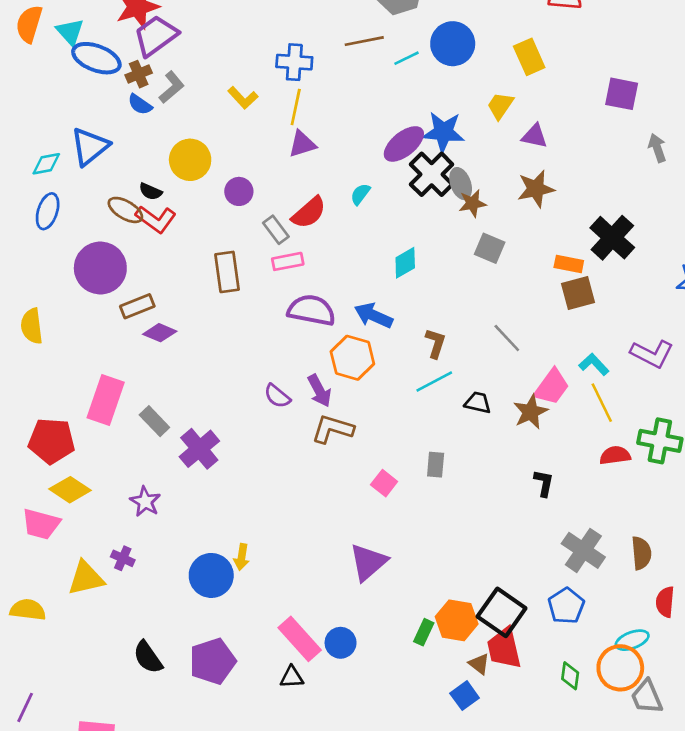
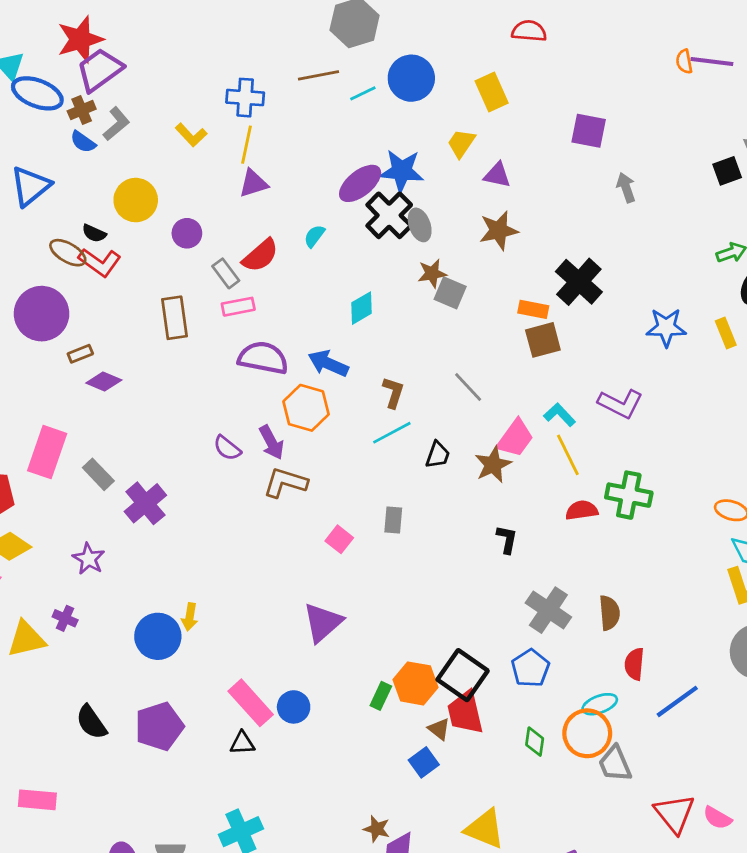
brown star: (472, 203) -> (432, 273), moved
brown rectangle: (137, 306) -> (80, 354), size x0.7
black trapezoid: (478, 403) -> (438, 455), turned 96

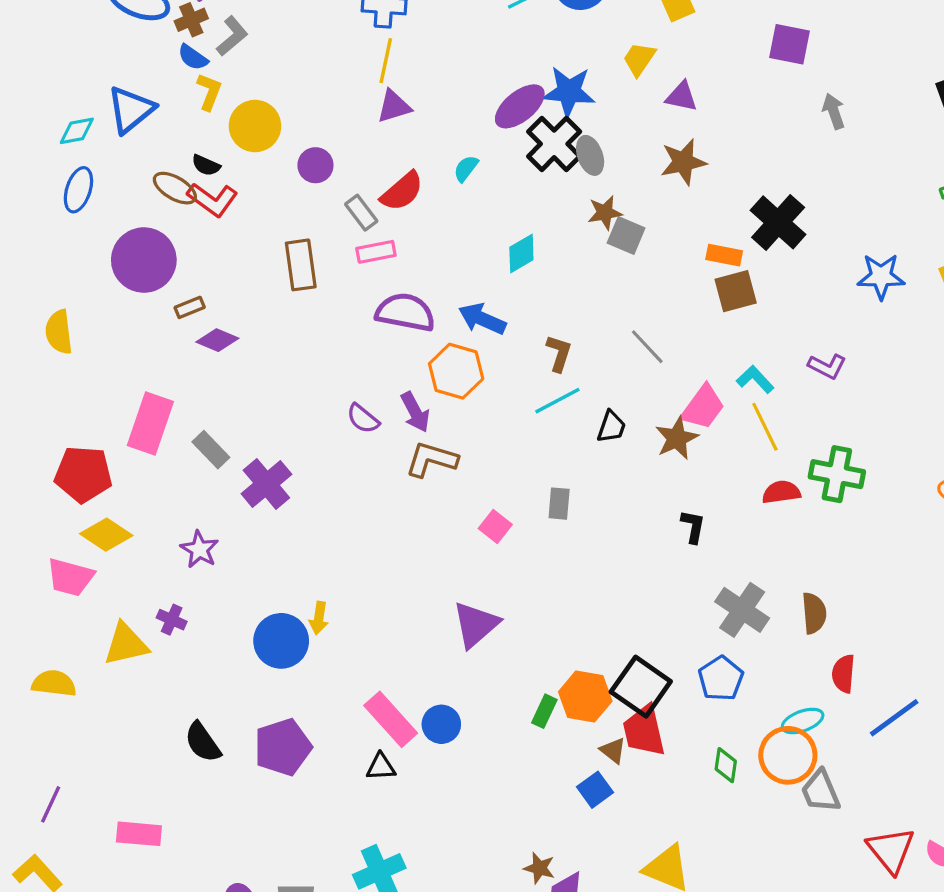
yellow L-shape: (191, 135) -> (209, 92), moved, turned -116
purple L-shape: (620, 404) -> (827, 366), size x0.7

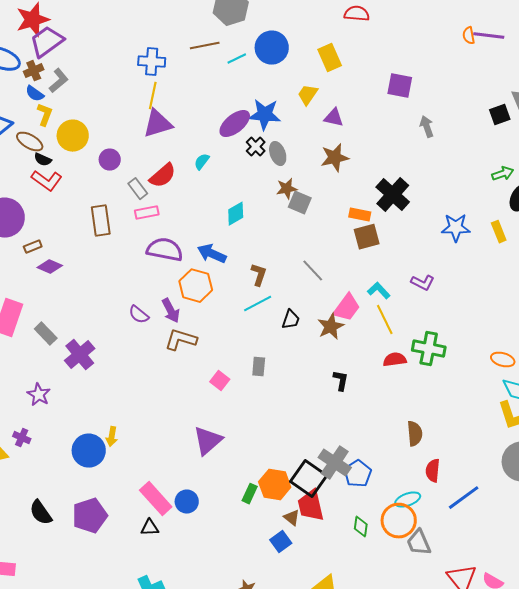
purple triangle: (394, 106) -> (158, 124), size x1.4
black cross: (554, 144) -> (256, 147), size x0.6
brown ellipse: (175, 188) -> (30, 142), moved
gray cross: (742, 610) -> (335, 463), moved

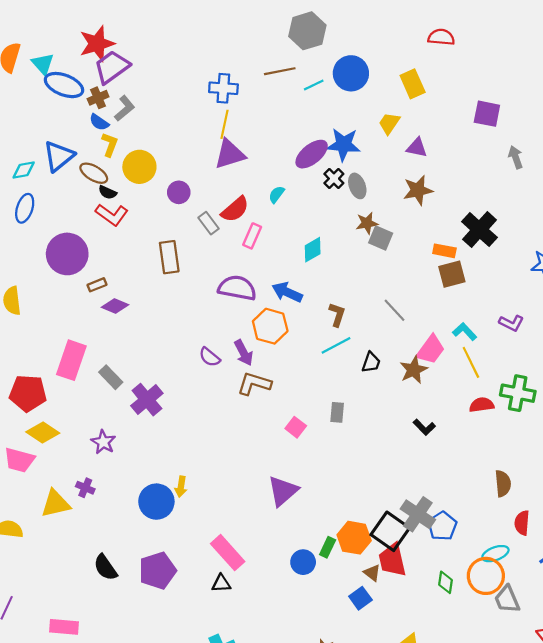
pink rectangle: (147, 213) -> (252, 236), moved, turned -55
black L-shape: (341, 381) -> (424, 427), turned 125
blue circle: (187, 502) -> (303, 562), moved

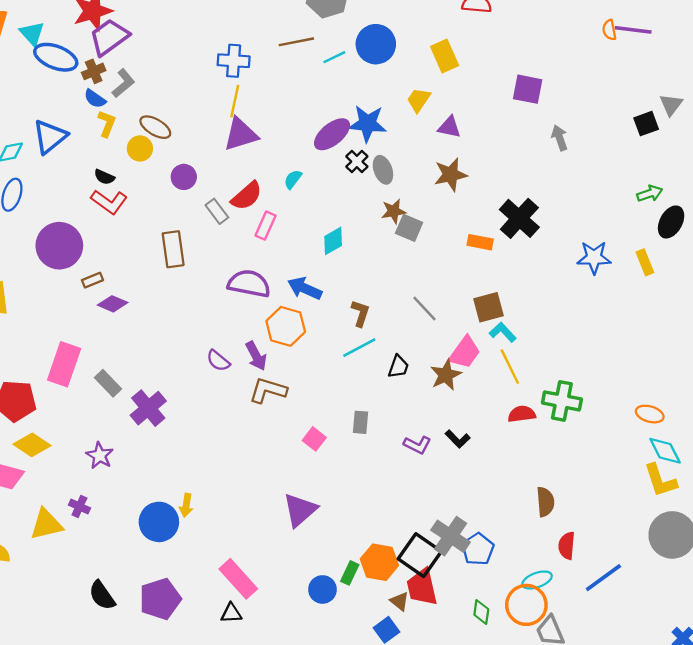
yellow circle: (139, 167) -> (140, 148), size x0.7
brown ellipse: (94, 173) -> (155, 127), moved
brown square: (452, 274) -> (488, 307), moved
purple L-shape: (511, 323) -> (417, 445), moved

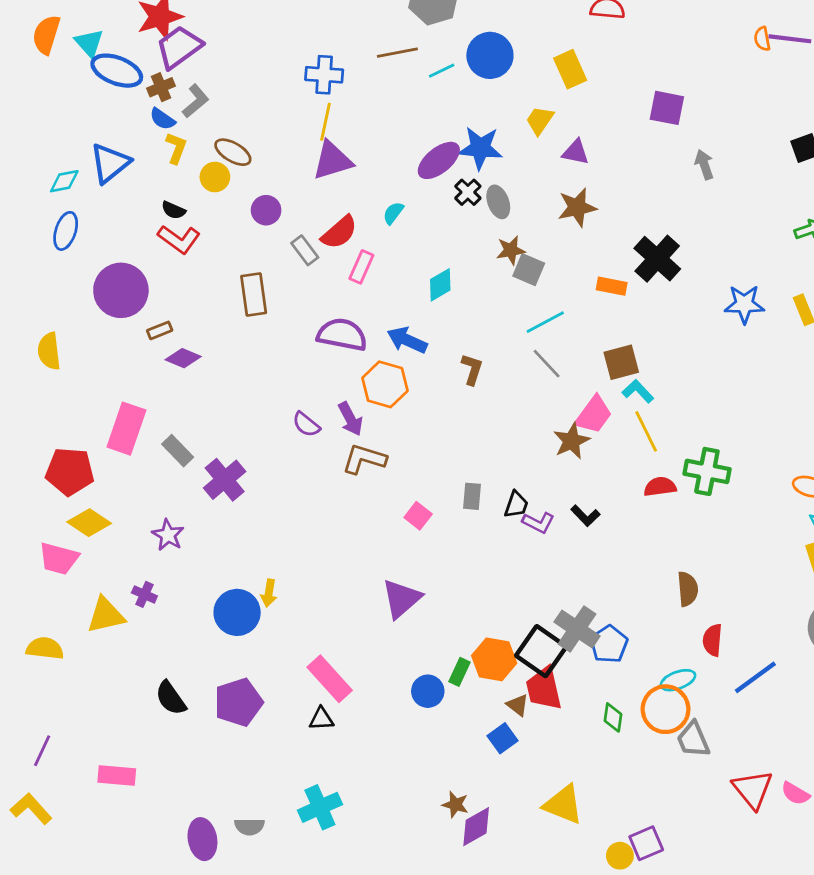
cyan line: (359, 348) -> (545, 322), moved
black trapezoid: (398, 367) -> (516, 505), moved

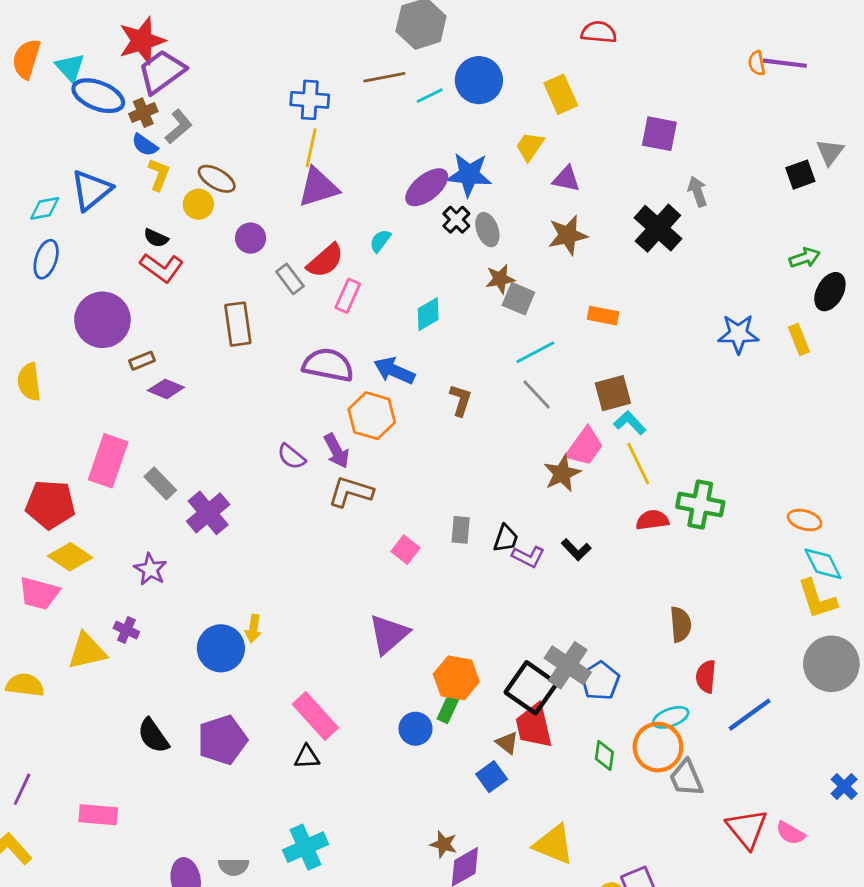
black cross: (657, 259) -> (658, 228), moved
orange hexagon: (494, 659) -> (456, 678), moved

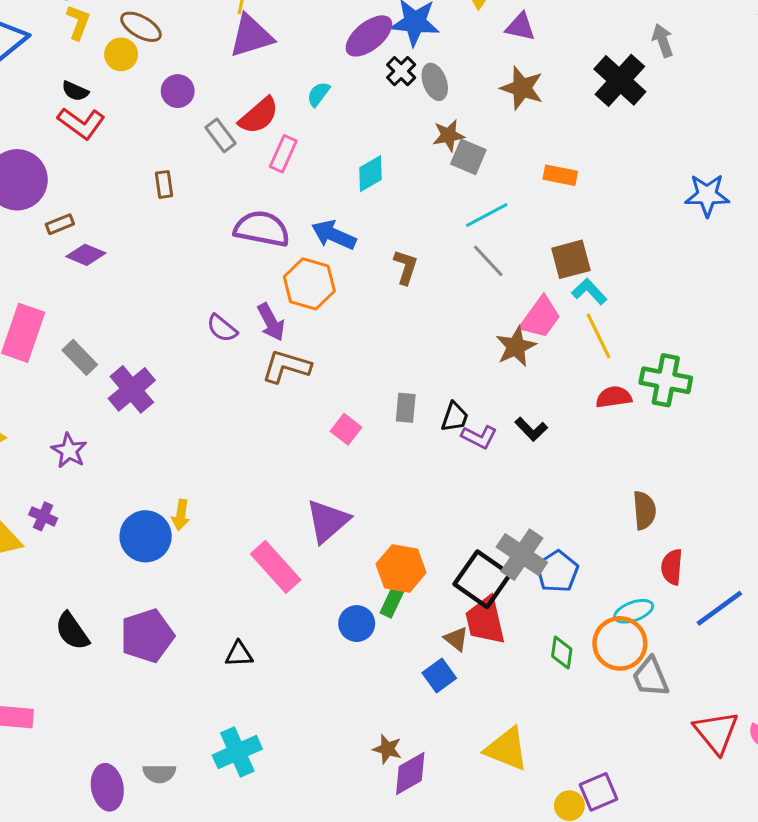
brown star: (568, 235) -> (522, 88), turned 30
brown rectangle: (238, 324) -> (164, 184), size x0.6
pink rectangle: (315, 716) -> (276, 567), moved

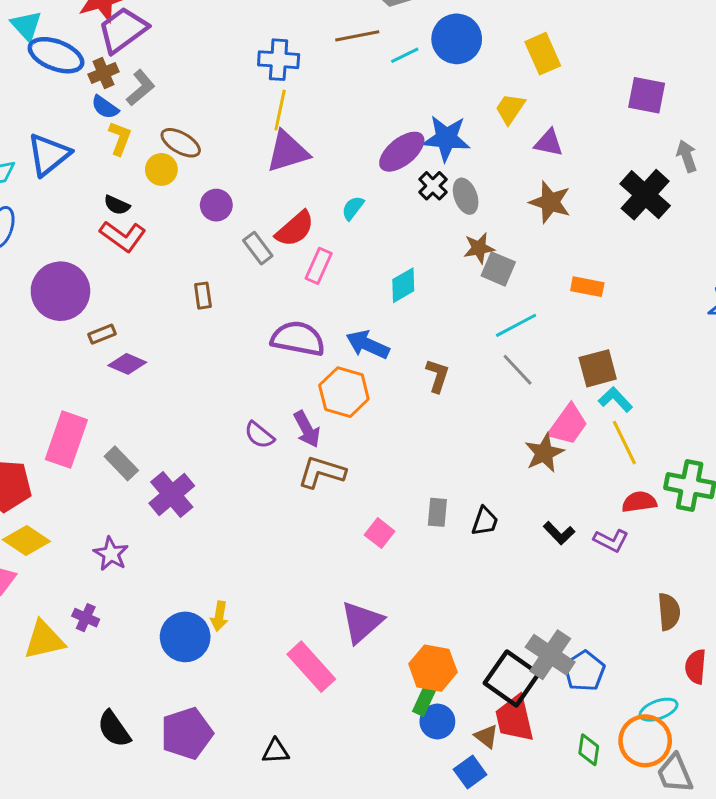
purple L-shape: (479, 437) -> (611, 540), moved
blue circle: (357, 624) -> (437, 722), moved

